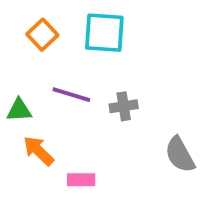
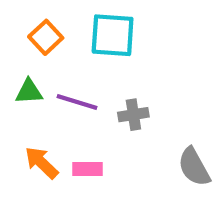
green triangle: (19, 110) -> (29, 92), moved
pink rectangle: (81, 180) -> (87, 169), moved

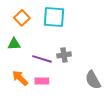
purple line: (77, 102) -> (42, 59), moved

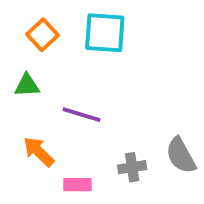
gray cross: (64, 55) -> (132, 167), moved
pink rectangle: (42, 81) -> (78, 185), moved

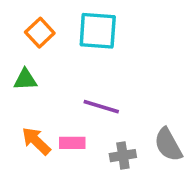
purple line: (81, 115) -> (101, 107), moved
pink rectangle: (78, 185) -> (72, 143), moved

